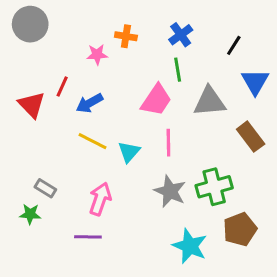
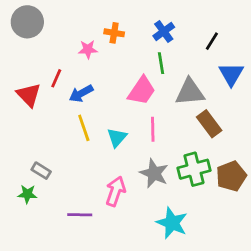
brown rectangle: (251, 137) -> (209, 124), moved
yellow line: (92, 141) -> (84, 128), turned 44
pink arrow: (100, 199) -> (115, 191), moved
brown pentagon: (240, 229) -> (231, 176), moved

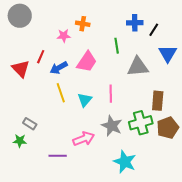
blue cross: (164, 31) -> (135, 23), moved, turned 35
pink trapezoid: (142, 91) -> (87, 62), moved
brown rectangle: (209, 124) -> (158, 101), moved, turned 42
pink arrow: (115, 191) -> (84, 139), turned 50

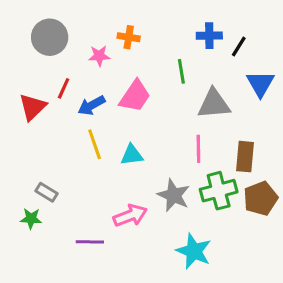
gray circle: (20, 16) -> (50, 37), moved
red triangle: (21, 69) -> (33, 107), turned 30
pink line: (111, 94) -> (198, 149), moved
cyan triangle: (85, 100) -> (132, 155), turned 42

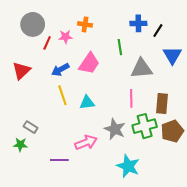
red line: (64, 88) -> (47, 43), moved

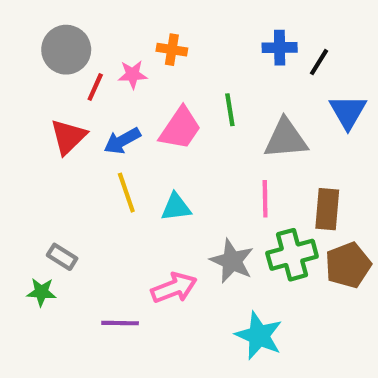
green line: (120, 47) -> (230, 110), moved
red triangle: (21, 71) -> (68, 137), moved

